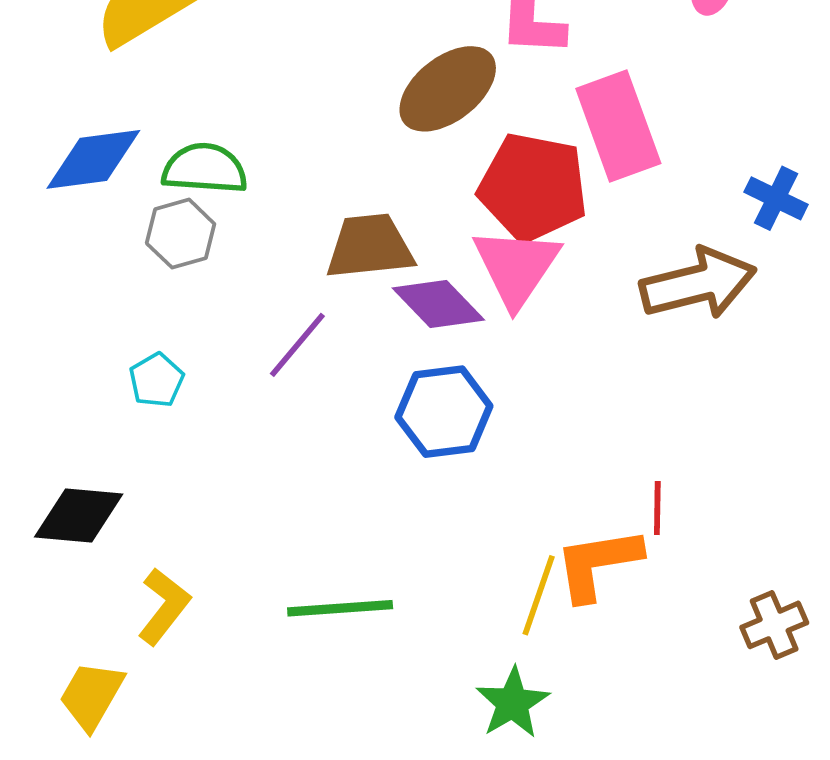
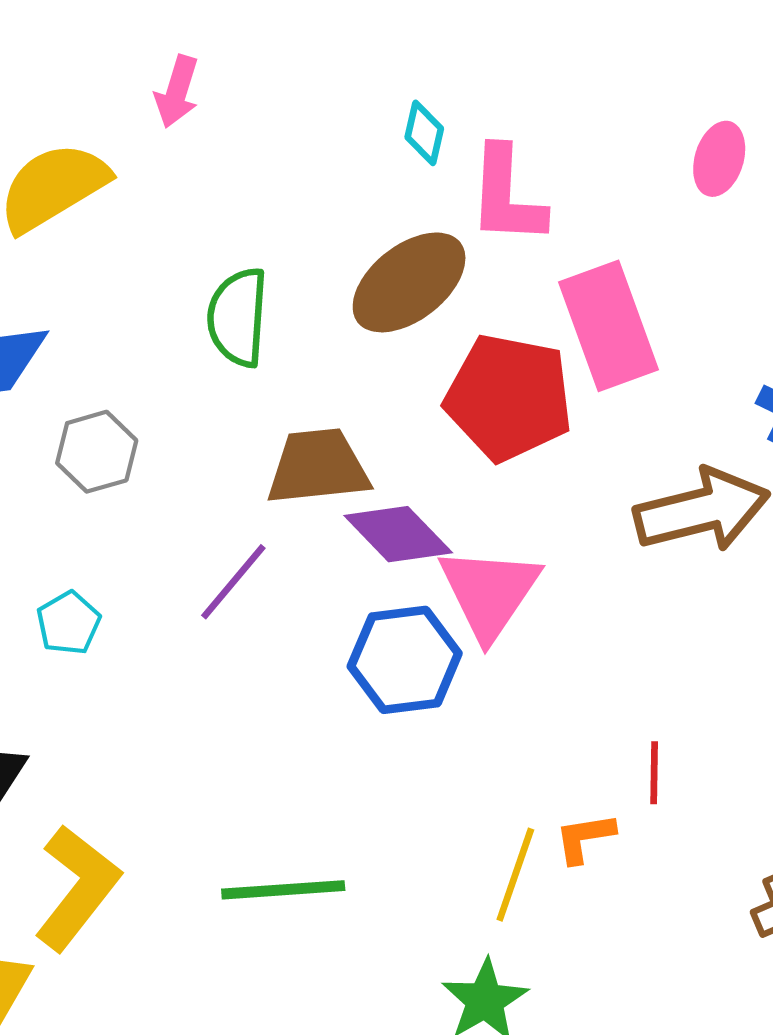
green semicircle: (205, 169) -> (238, 317), moved, turned -90
pink triangle: (516, 267) -> (489, 593), moved
orange L-shape: (598, 564) -> (585, 838), size x0.6
yellow L-shape: (164, 606) -> (77, 888), size x1.4

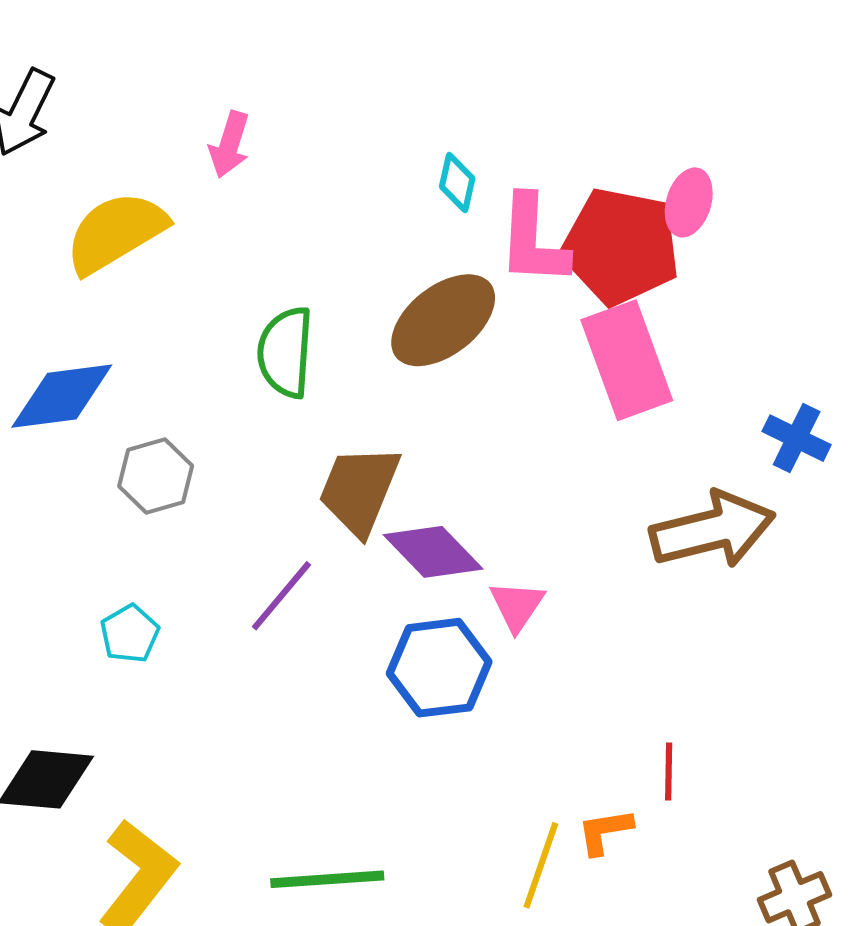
pink ellipse: (719, 159) -> (689, 202), moved
red pentagon: (509, 397) -> (621, 246), moved
brown trapezoid: (318, 467) -> (359, 490), turned -62
pink triangle: (489, 593) -> (517, 606), size x0.6

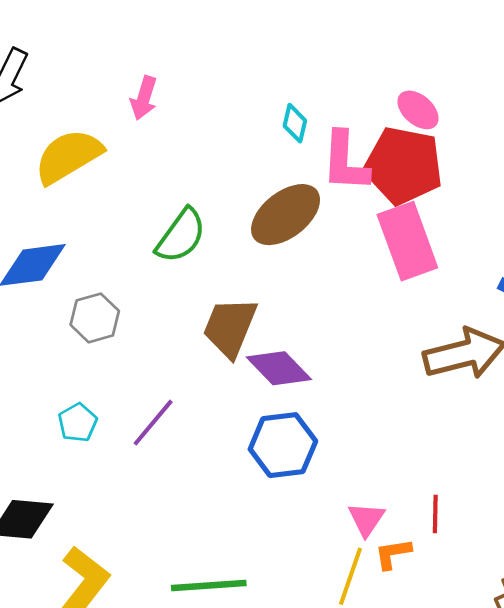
pink ellipse: (689, 202) -> (418, 110), moved, turned -66
green semicircle: (285, 352) -> (181, 236), turned -148
purple line: (281, 596) -> (153, 423), moved
pink triangle: (517, 606) -> (366, 519), moved

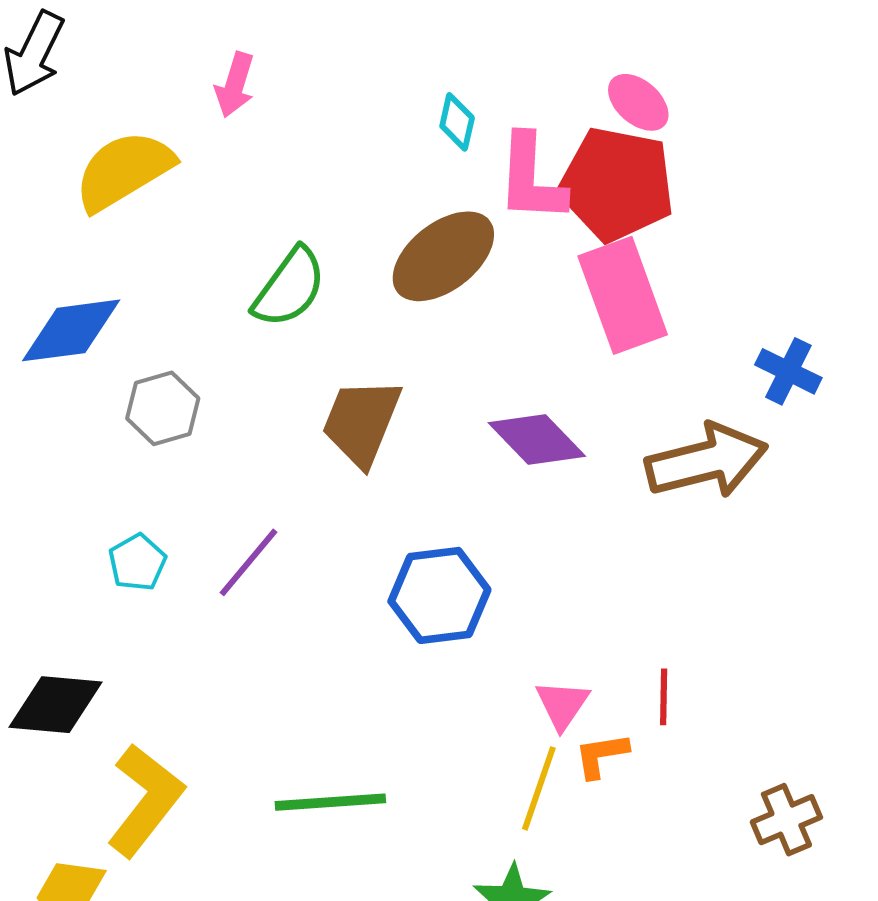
purple diamond: (279, 368) -> (537, 440), moved

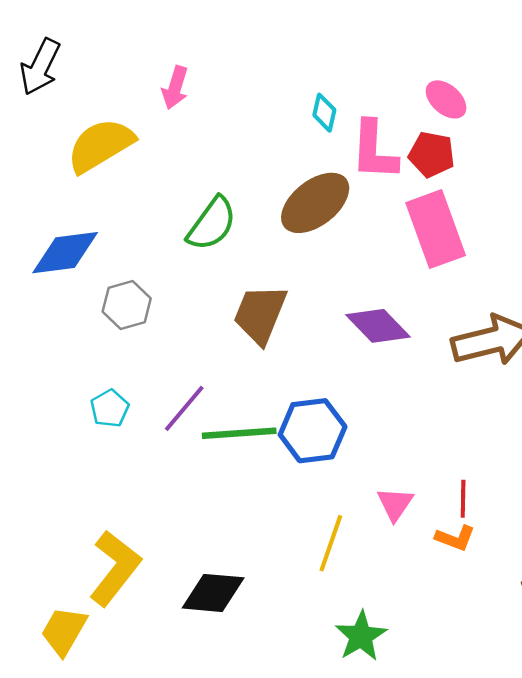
red pentagon: (617, 184) -> (432, 154), size x0.6
black diamond: (56, 705) -> (213, 593), moved
orange L-shape: (601, 755) -> (455, 538), moved, turned -150
yellow line: (539, 788) -> (331, 543), moved
green line: (330, 802) -> (239, 433), moved

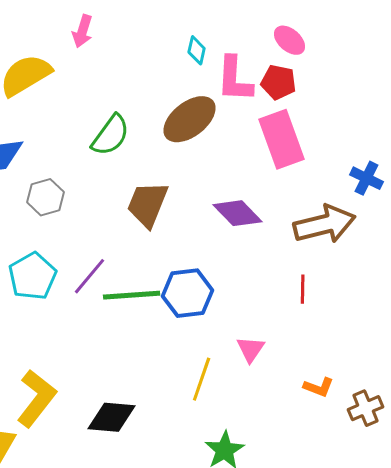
cyan pentagon: (110, 408) -> (33, 276), size x1.6
red line: (463, 499) -> (303, 289), moved
orange L-shape: (455, 538) -> (319, 387), moved

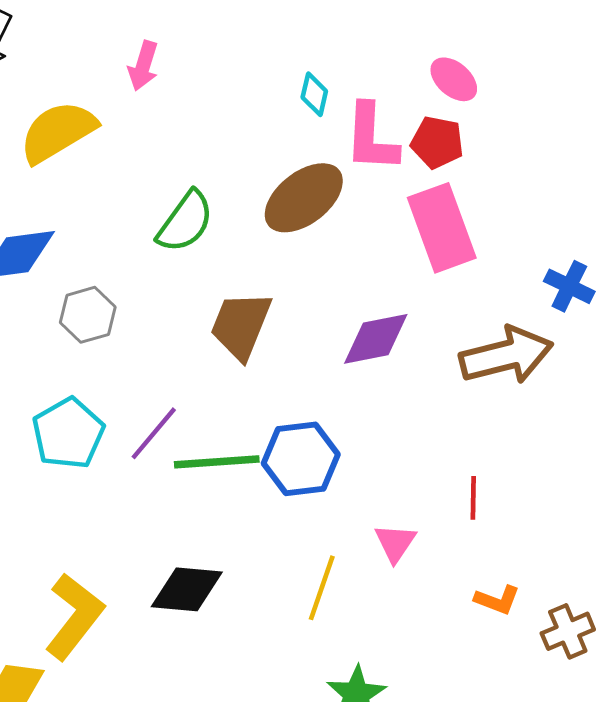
purple diamond: (238, 213) -> (376, 339), turned -57
red line: (303, 289) -> (473, 498), moved
black diamond: (112, 417) -> (187, 589), moved

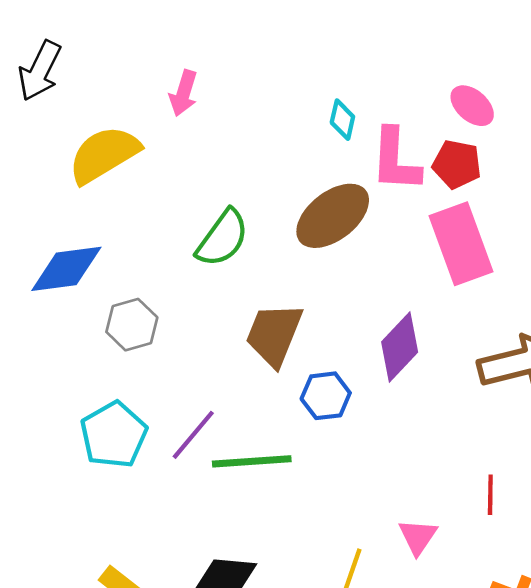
purple diamond: (376, 339) -> (400, 347), turned -36
blue hexagon: (301, 459) -> (326, 396), moved, size x0.7

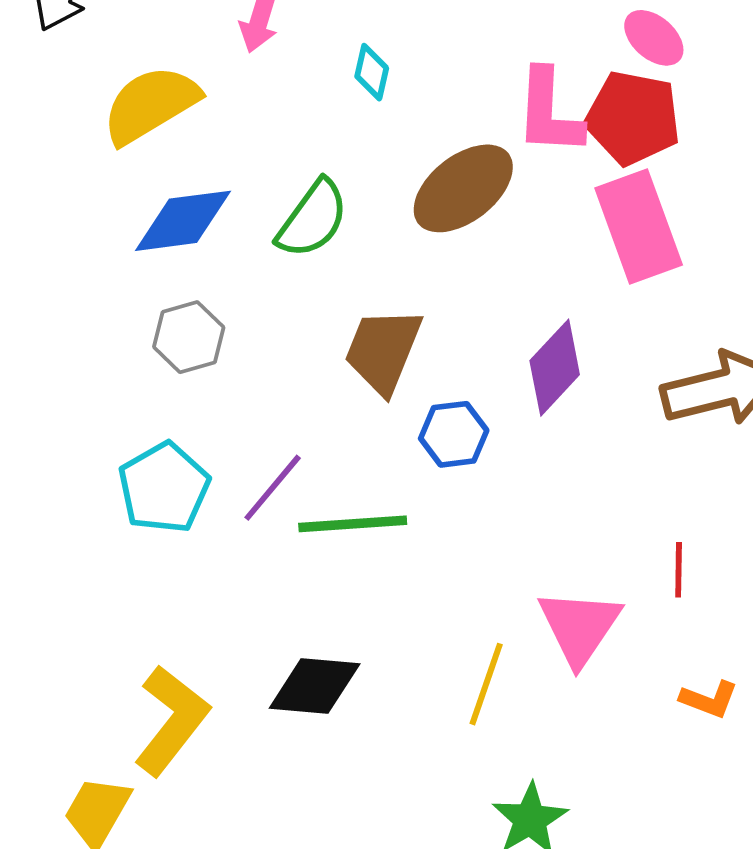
cyan diamond: (342, 120) -> (372, 72), moved
red pentagon: (457, 164) -> (633, 118), size x1.4
blue diamond: (66, 269) -> (183, 221), moved
pink triangle: (418, 537) -> (579, 627), size x1.6

